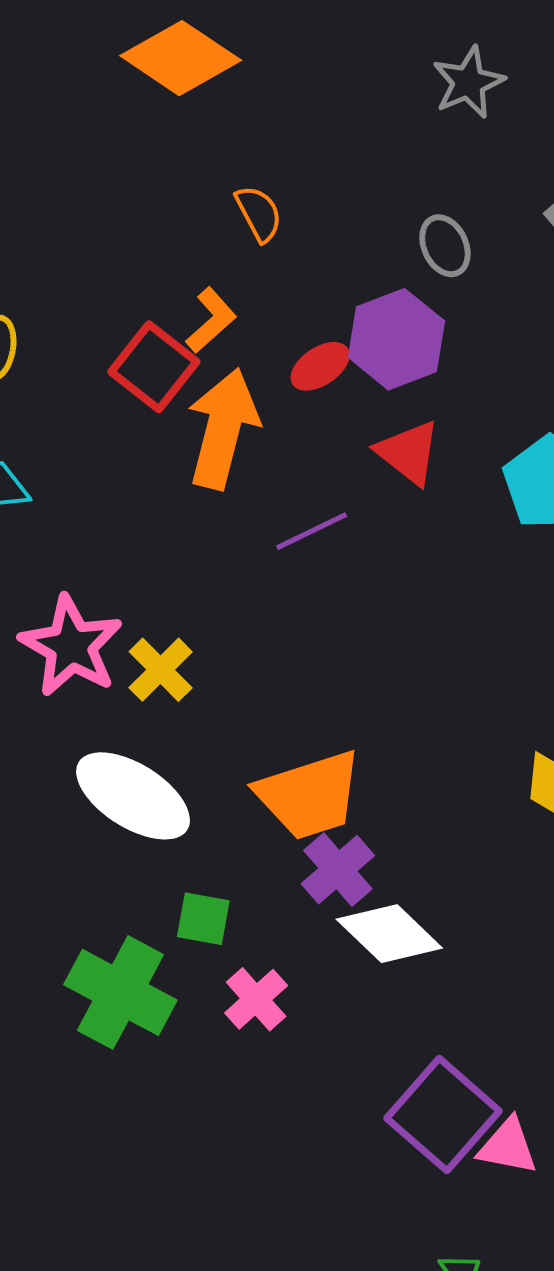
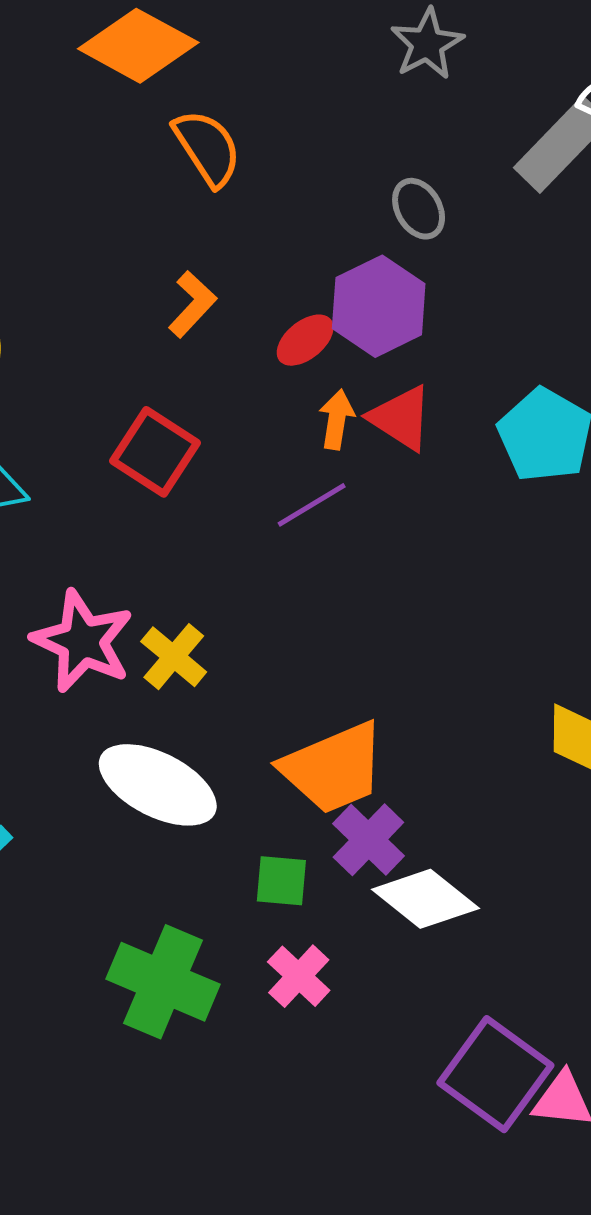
orange semicircle: (259, 214) -> (207, 148), moved, size x1.4
red square: (154, 367) -> (155, 452), moved
orange arrow: (223, 429) -> (337, 419), moved, size x0.5
green square: (203, 919) -> (281, 881), moved

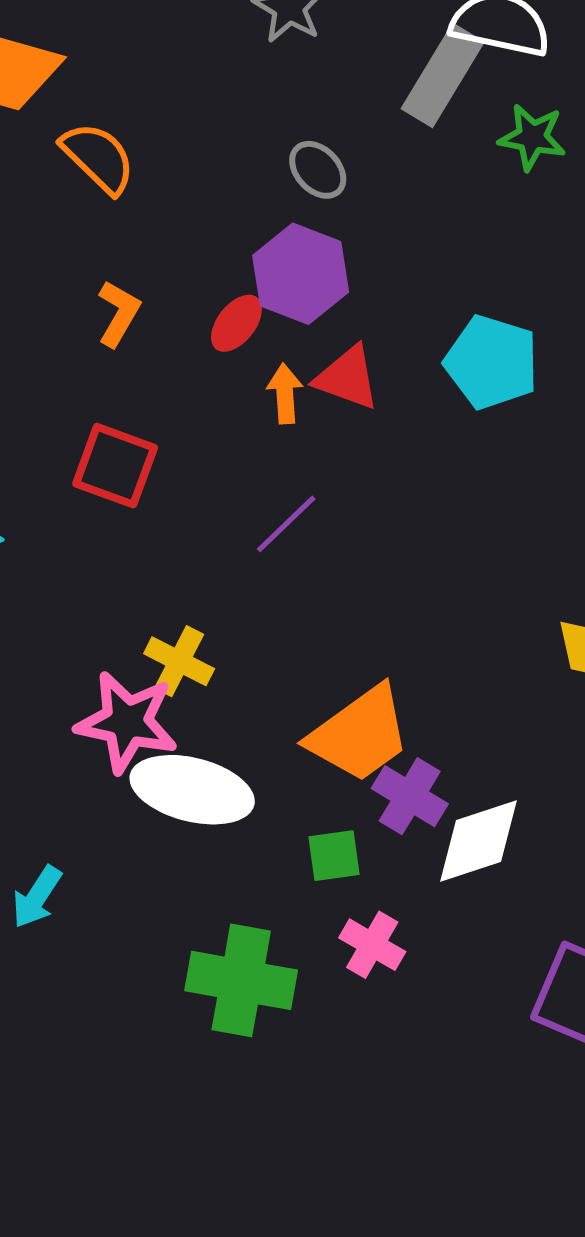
purple line: (312, 505) -> (286, 524), moved
pink star: (83, 641) -> (127, 722), moved
white diamond: (425, 899) -> (478, 841), turned -44

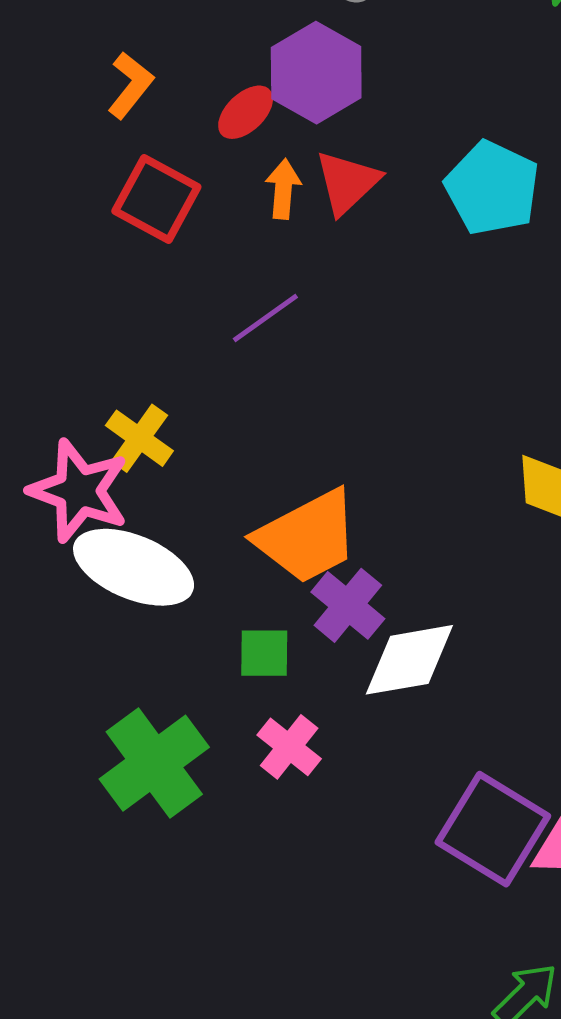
red triangle: (347, 378) -> (347, 182), turned 48
red square: (115, 466) -> (156, 199), moved
green cross: (241, 980) -> (154, 763), turned 35

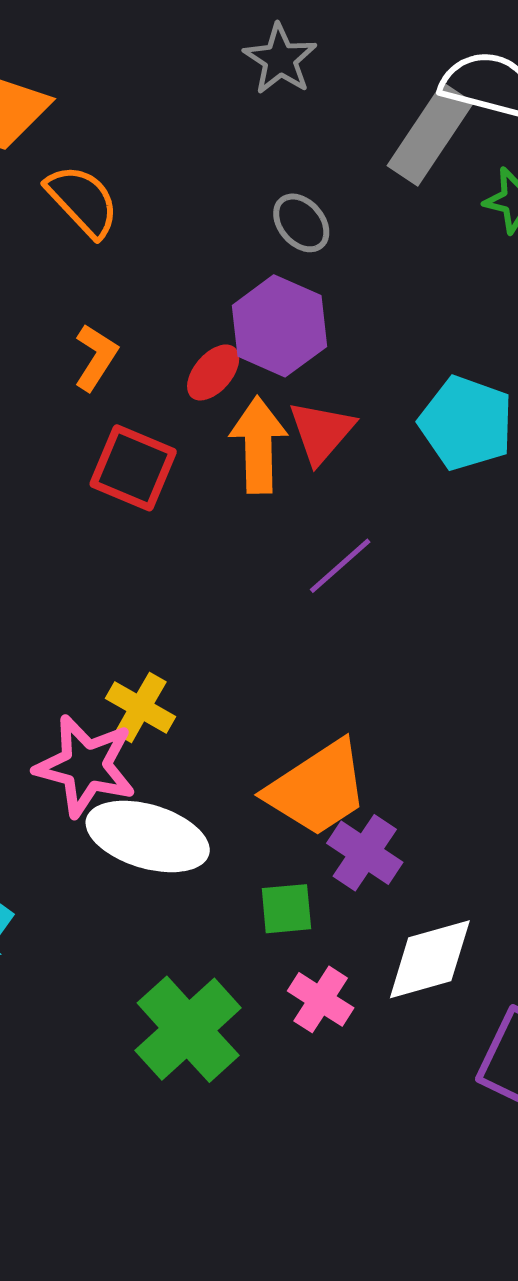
orange arrow: (283, 189) -> (258, 445), size x1.6
purple line: (265, 318) -> (340, 566), moved
white diamond: (409, 660) -> (430, 959), moved

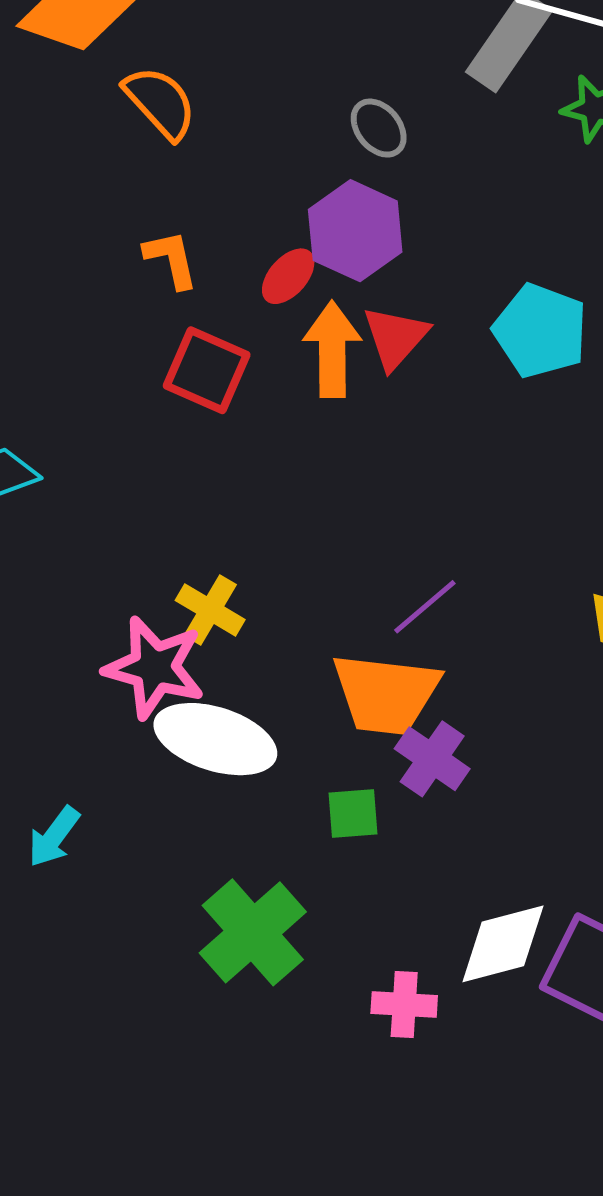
orange L-shape: (96, 357) -> (171, 259), turned -46
purple line: (340, 566) -> (425, 607), moved
orange trapezoid: (317, 789) -> (386, 694), turned 39
white diamond: (430, 959) -> (503, 944), moved
pink cross: (321, 999) -> (404, 1004), moved, turned -30

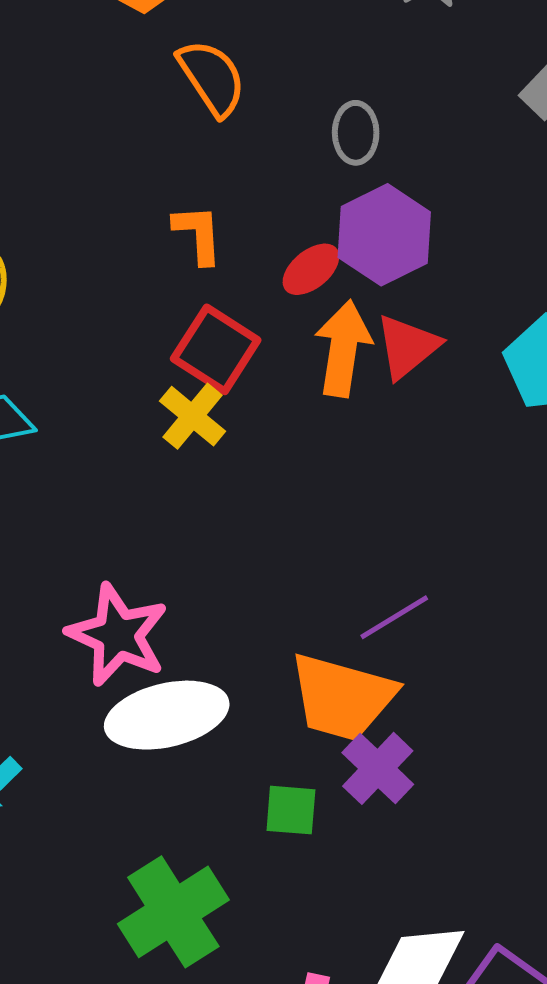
gray ellipse: (379, 128) -> (356, 133), moved, turned 30
yellow cross: (210, 610) -> (193, 416), moved
white ellipse: (215, 739) -> (167, 715), turned -40

